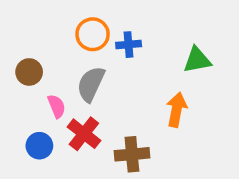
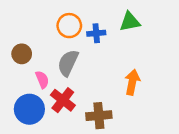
green triangle: (197, 60) -> (130, 22), moved
blue circle: (39, 146) -> (29, 109), size x1.5

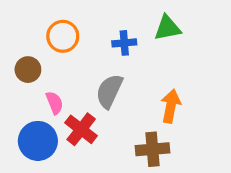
orange circle: (69, 26) -> (63, 36), moved
gray semicircle: (68, 63) -> (109, 91), moved
brown cross: (99, 116) -> (152, 149), moved

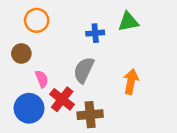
orange circle: (63, 36) -> (37, 20), moved
brown cross: (152, 149) -> (90, 115), moved

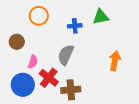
orange circle: (37, 20) -> (39, 16), moved
pink semicircle: (42, 79) -> (33, 62), turned 40
orange arrow: (131, 82) -> (115, 61), moved

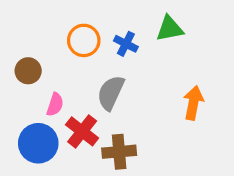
orange circle: (39, 16) -> (84, 40), moved
blue cross: (75, 26) -> (126, 44), turned 32

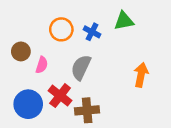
pink semicircle: (55, 104) -> (42, 65), moved

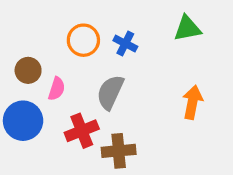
green triangle: (124, 21) -> (187, 28), moved
red cross: (60, 96) -> (82, 131), turned 30
blue circle: (28, 104) -> (23, 121), moved

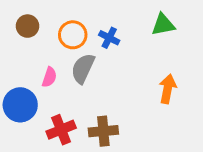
brown circle: (28, 70) -> (27, 26), moved
gray semicircle: (110, 92) -> (83, 68), moved
red cross: (82, 131) -> (61, 130), moved

